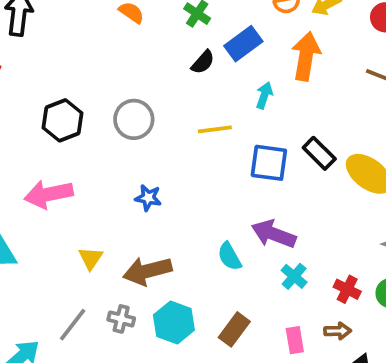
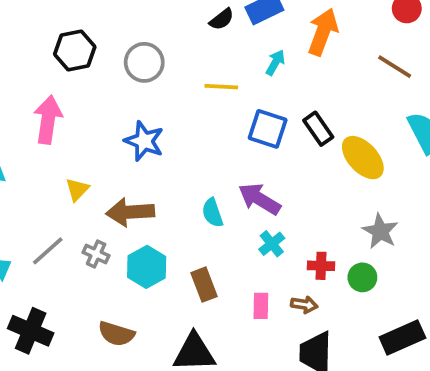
pink arrow: (49, 194) -> (48, 120), turned 99
blue star: (148, 198) -> (144, 141), size x1.5
red cross: (347, 289) -> (321, 266), turned -35
brown rectangle: (234, 329) -> (204, 285), turned -68

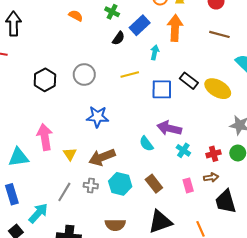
pink arrow: (48, 120) -> (45, 137), moved

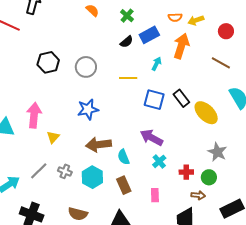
blue star: (98, 117) -> (88, 109), turned -30
cyan semicircle: (146, 144) -> (123, 157), moved
brown arrow: (102, 157) -> (99, 145), moved
brown arrow: (211, 177) -> (198, 195), moved

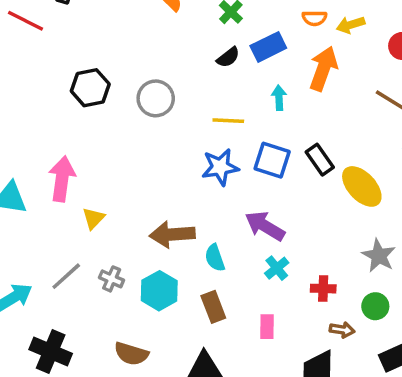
cyan arrow: (157, 64) -> (279, 98), turned -32
blue star: (88, 109) -> (220, 167), moved
green circle: (209, 177) -> (375, 306), moved

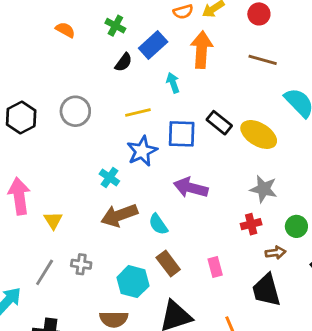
gray star: (379, 256) -> (264, 189), moved
cyan cross: (277, 268) -> (109, 178), moved
cyan hexagon: (159, 291) -> (133, 282), moved

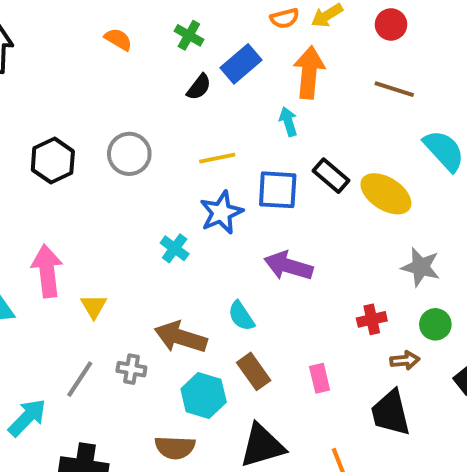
cyan arrow: (173, 83) -> (288, 122), moved
gray star: (264, 189) -> (421, 267), moved
brown arrow: (119, 215) -> (181, 337), moved, turned 36

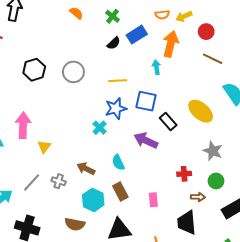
red circle: (391, 24) -> (206, 32), moved
black rectangle: (331, 176) -> (168, 122), moved
cyan cross: (175, 248) -> (100, 128), moved
brown arrow: (181, 337) -> (86, 169), size x0.7

